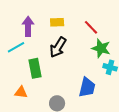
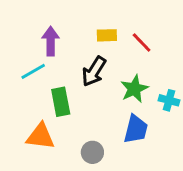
yellow rectangle: (57, 22) -> (107, 35), moved
green star: (101, 48) -> (134, 89), moved, turned 30
orange triangle: (21, 92) -> (40, 136), size x1.5

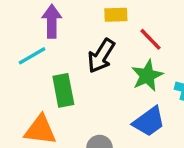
red line: (142, 43) -> (151, 39), moved
blue trapezoid: (136, 129) -> (149, 122), turned 40

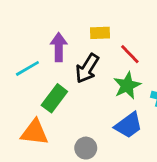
purple arrow: (52, 21) -> (59, 47), moved
green rectangle: (63, 90) -> (54, 98), turned 48

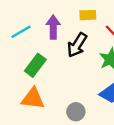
cyan line: (27, 68) -> (21, 32), moved
green rectangle: (54, 98) -> (35, 65), moved

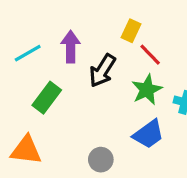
yellow rectangle: (88, 15) -> (131, 31), moved, turned -63
orange triangle: (33, 99) -> (26, 150), moved

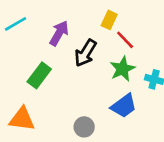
purple arrow: (71, 47) -> (59, 33), turned 30
cyan line: (28, 53) -> (15, 24), moved

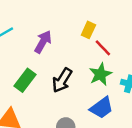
black arrow: (85, 53) -> (62, 80), moved

